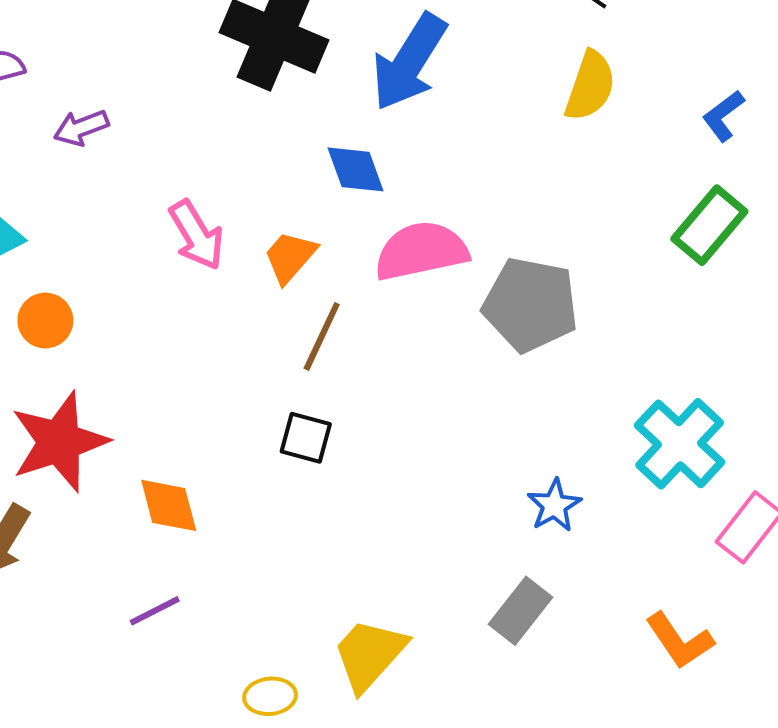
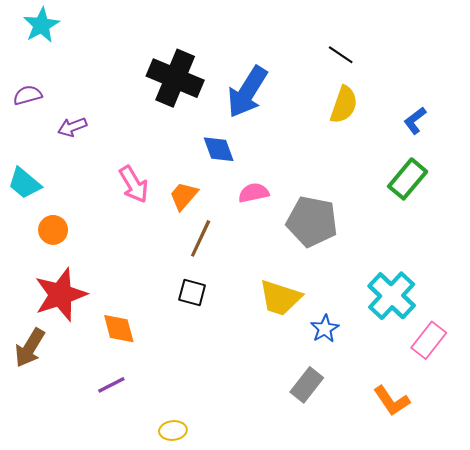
pink semicircle: (421, 251) -> (254, 193), size x0.6
yellow trapezoid: (369, 655) -> (280, 298), moved, turned -114

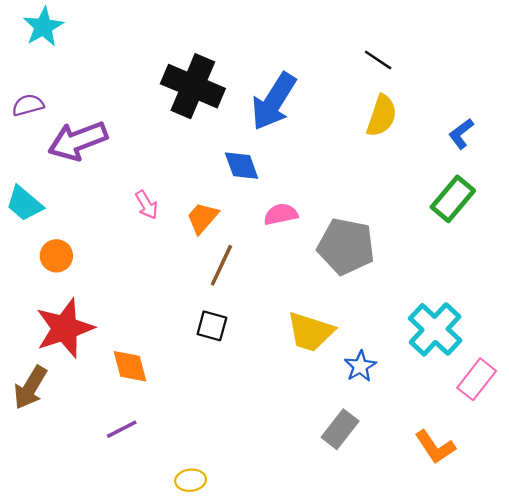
purple arrow: (72, 127) -> (78, 141), size x1.8
pink arrow: (134, 184) -> (147, 205), size x0.7

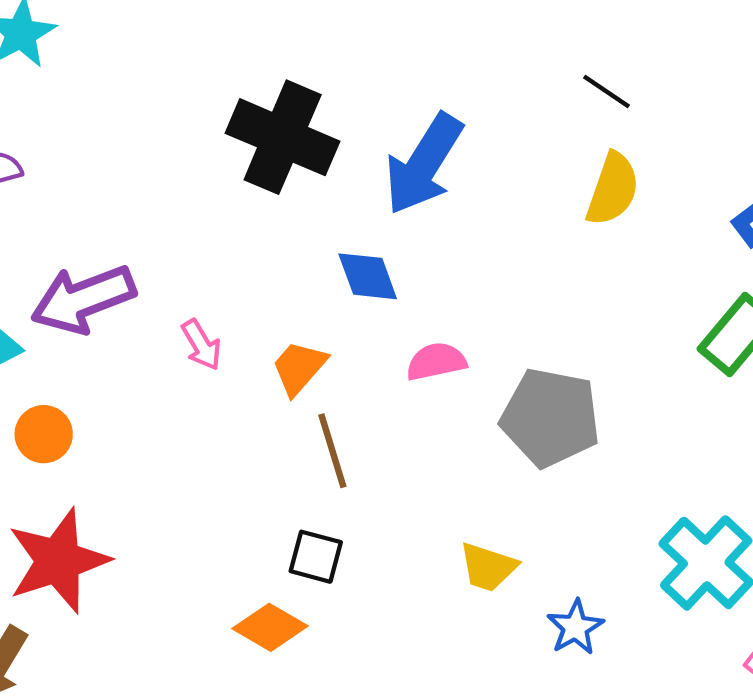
purple arrow: (78, 141) -> (83, 299), moved
brown line: (221, 265) -> (332, 451), turned -42
yellow trapezoid: (310, 332) -> (488, 567), size x0.7
orange diamond: (130, 366) -> (270, 627), moved, turned -45

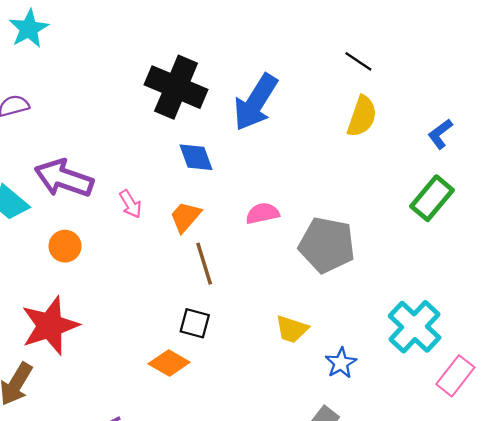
blue diamond: (368, 276) -> (196, 157), moved
purple arrow: (83, 299) -> (64, 178), turned 40
orange circle: (44, 434) -> (65, 246), moved

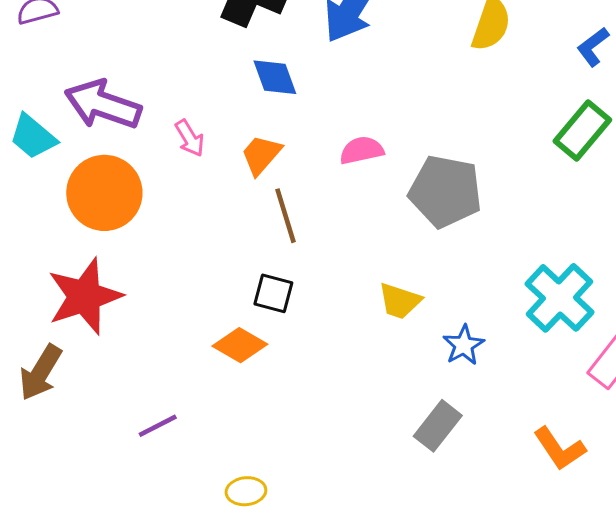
orange circle: (65, 246) -> (104, 193), size x1.8

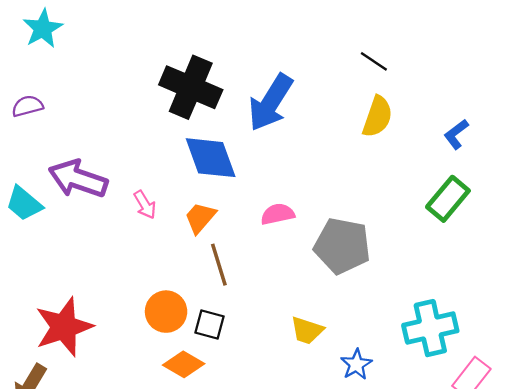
blue diamond: (275, 77) -> (211, 158), size x1.5
orange circle: (104, 193) -> (166, 312), moved, size x0.7
cyan cross: (559, 298) -> (430, 328), turned 34

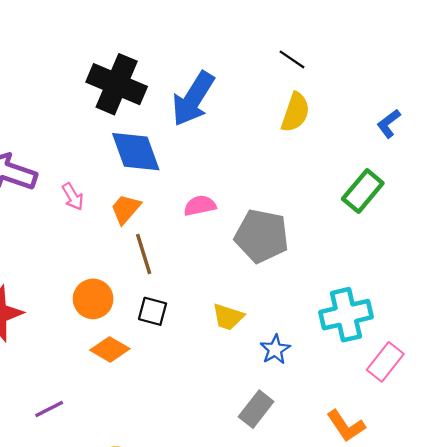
blue L-shape: (456, 134) -> (389, 124), moved
black square: (209, 325) -> (153, 311), moved

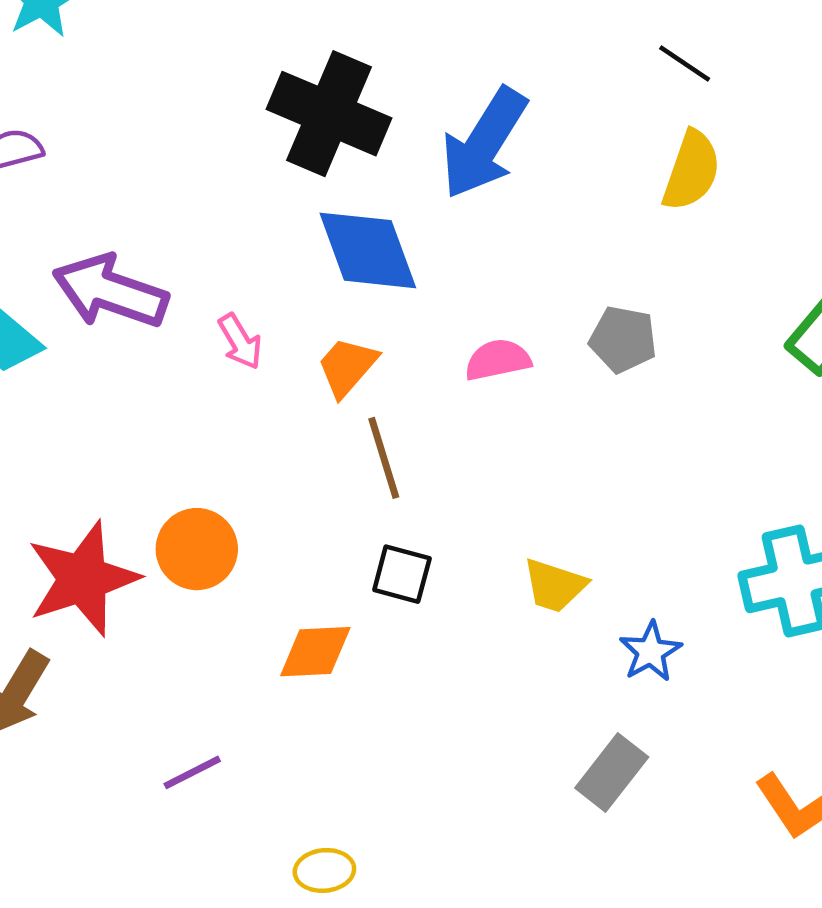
gray pentagon: (262, 236) -> (623, 339), moved, size x0.6
orange circle: (93, 299) -> (197, 549), moved
orange diamond: (110, 349) -> (315, 652), turned -33

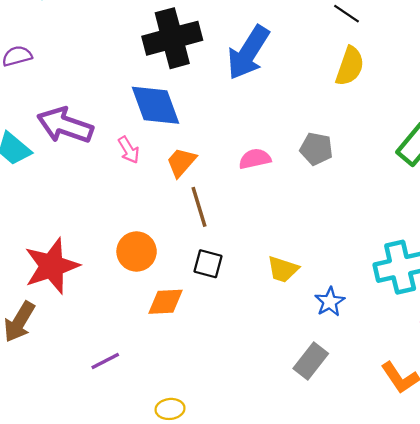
black cross: (329, 114) -> (172, 38), turned -38
blue diamond: (368, 250) -> (156, 105), moved
orange circle: (197, 549) -> (137, 252), moved

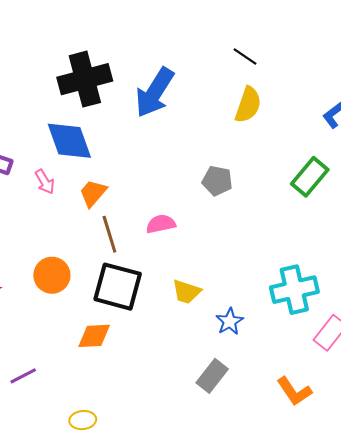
pink semicircle: (255, 159) -> (161, 224), moved
black square: (208, 264) -> (118, 287), size x1.8
orange diamond: (166, 302) -> (94, 336), moved

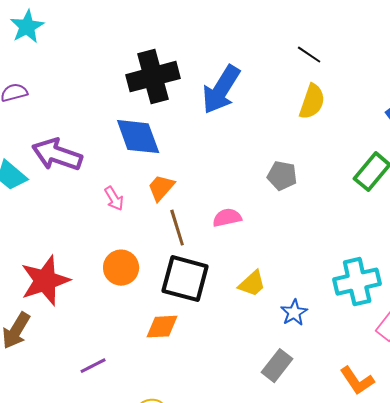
pink arrow: (45, 182) -> (114, 199), moved
yellow trapezoid: (186, 292) -> (252, 284), turned -60

